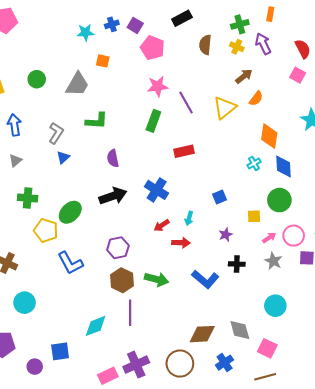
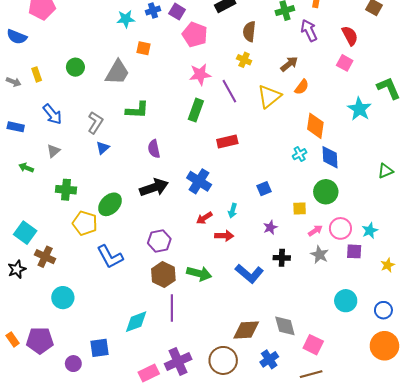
yellow cross: (237, 47) -> (244, 60), moved
blue arrow: (14, 125) -> (52, 114), turned 150
cyan circle: (275, 306) -> (346, 301), moved

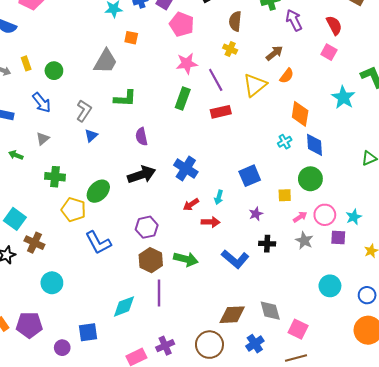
green circle: (75, 67) -> (54, 71), moved
red rectangle: (227, 141) -> (221, 112), moved
blue square: (264, 189) -> (250, 176), size x1.5
purple cross: (178, 361) -> (165, 346), size x0.7

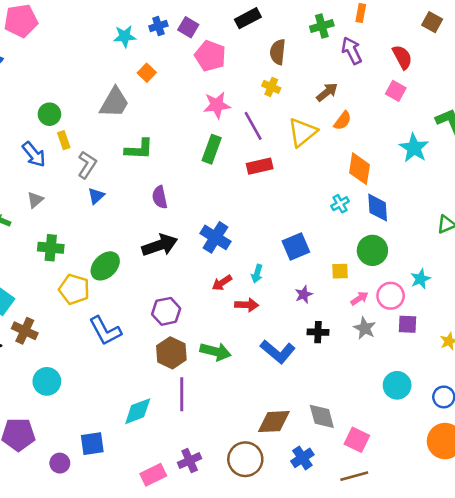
orange square: (131, 38) -> (147, 73), turned 32
yellow rectangle: (26, 63) -> (64, 140), moved
cyan star: (354, 217) -> (420, 279), moved

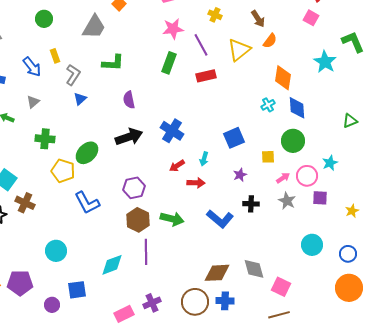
brown arrow: (327, 92) -> (258, 19), turned 96
green circle: (49, 114) -> (44, 19), moved
cyan circle: (47, 381) -> (56, 251), moved
blue cross: (302, 458) -> (225, 301), moved, turned 36

